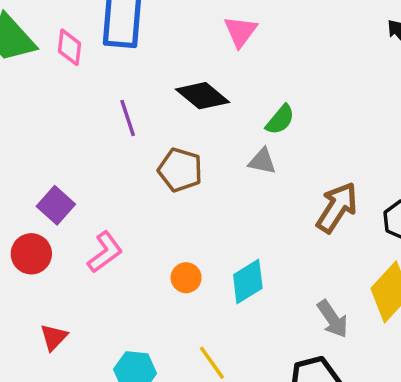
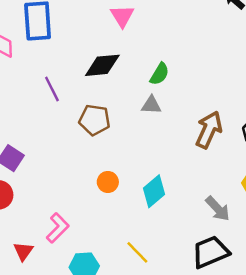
black diamond: (203, 96) -> (102, 65), turned -36
pink L-shape: (105, 252) -> (58, 228), moved
orange circle: (186, 278) -> (108, 182), moved

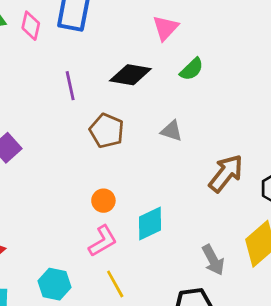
green semicircle: (160, 74) -> (192, 69), moved
pink L-shape: (58, 228) -> (103, 241), moved

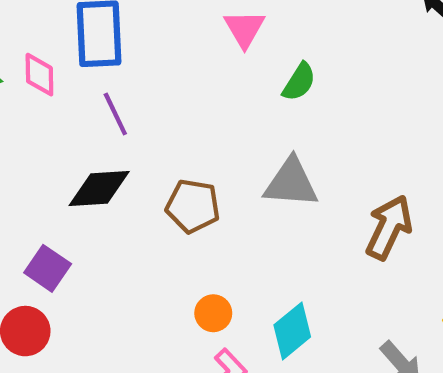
black diamond: (130, 75) -> (99, 188), moved
purple line: (70, 86) -> (115, 114), moved
gray triangle: (172, 131) -> (291, 183), size x1.6

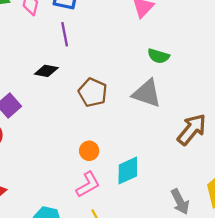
green semicircle: (299, 82) -> (158, 56), moved, turned 60
black diamond: (99, 188) -> (46, 71), size x0.7

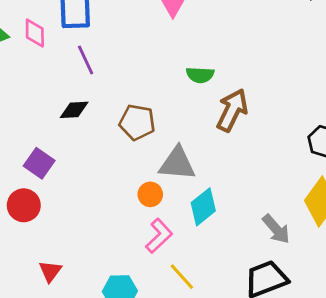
green semicircle: (158, 56) -> (200, 75), moved
gray triangle: (147, 93) -> (177, 164), moved
brown arrow: (192, 129) -> (232, 110), moved

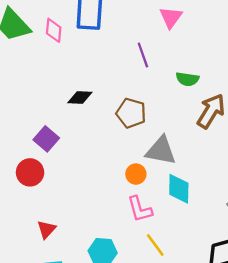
purple line: (86, 60) -> (143, 55), moved
cyan diamond: (203, 207) -> (179, 189), turned -56
pink L-shape: (159, 236) -> (140, 209), turned 112

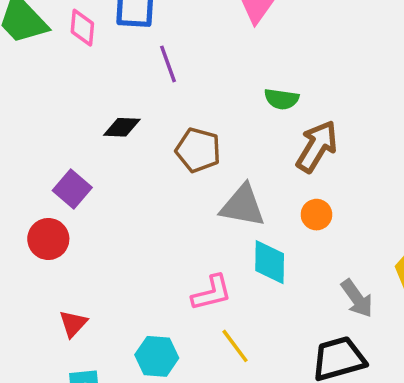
purple line: (143, 55) -> (168, 64), moved
orange circle: (136, 174) -> (316, 215), moved
pink L-shape: (140, 209) -> (212, 293), turned -88

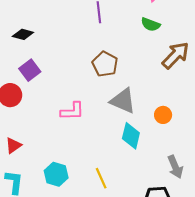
green semicircle: (281, 99) -> (151, 24), moved
black diamond: (122, 127) -> (23, 34), moved
brown arrow: (317, 146) -> (176, 55), moved
pink L-shape: (212, 293) -> (72, 111), moved

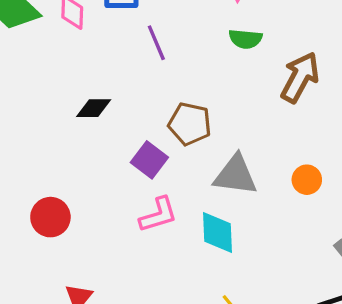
black diamond: (23, 34) -> (94, 108), moved
purple square: (30, 70) -> (149, 160), moved
cyan diamond: (131, 136) -> (217, 233), moved

